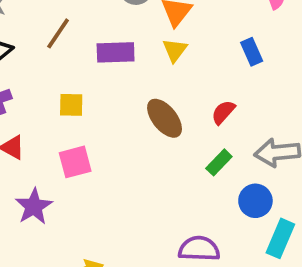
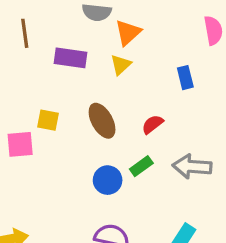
brown line: (58, 33) -> (25, 33), turned -52
yellow square: (71, 105) -> (48, 120), moved
blue circle: (255, 201) -> (108, 180), moved

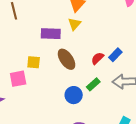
purple rectangle: (70, 58) -> (51, 34), moved
blue rectangle: (185, 78) -> (115, 55), moved, turned 64

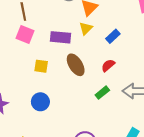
blue rectangle: (115, 55) -> (113, 36), moved
pink square: (18, 79) -> (25, 35), moved, turned 30
blue circle: (74, 95) -> (40, 102), moved

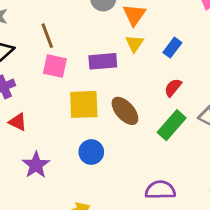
brown ellipse: (76, 65) -> (125, 111), moved
yellow square: (41, 66) -> (84, 104), size x1.6
green rectangle: (102, 93) -> (172, 125), size x1.5

